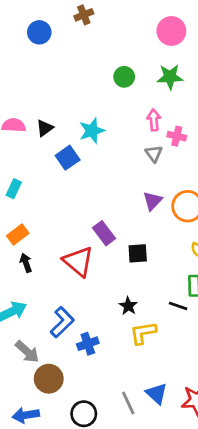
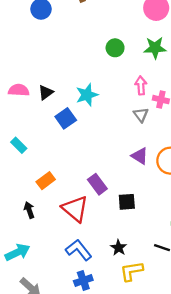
cyan rectangle: (14, 189) -> (19, 145), turned -70
purple triangle: (152, 201) -> (140, 156), turned -42
orange rectangle: (18, 234) -> (46, 181), moved
blue L-shape: (62, 322) -> (79, 250), moved, turned -84

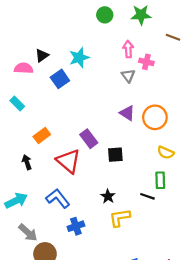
pink semicircle: (19, 90) -> (24, 68), moved
blue L-shape: (79, 250) -> (58, 198), moved

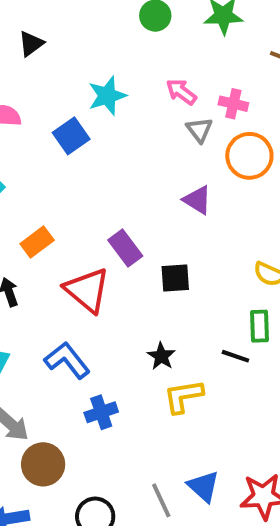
pink arrow: (128, 49) -> (181, 92), moved, turned -49
black triangle: (42, 55) -> (31, 44), moved
orange circle: (155, 117) -> (249, 156), moved

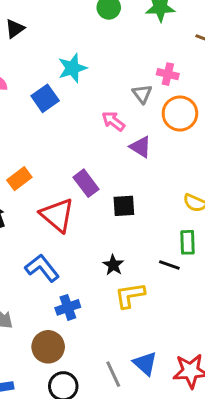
pink arrow: (181, 92) -> (113, 121), moved
brown circle: (43, 464) -> (48, 347), moved

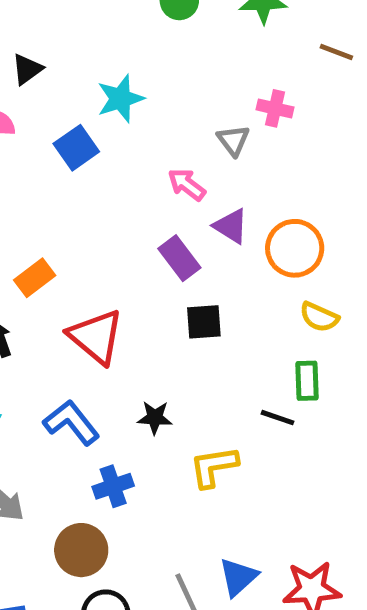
black triangle: (15, 29) -> (27, 69), moved
orange circle: (180, 114) -> (295, 248), moved
purple rectangle: (86, 183) -> (179, 258), moved
black star: (113, 265) -> (155, 418), moved, turned -30
blue triangle: (145, 363) -> (238, 577), turned 36

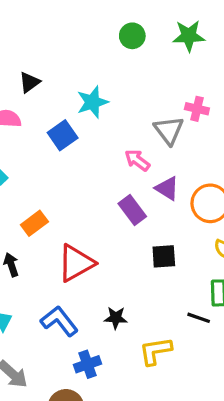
gray triangle: (233, 140) -> (169, 130), size x1.4
black square: (204, 322) -> (164, 256), moved
red triangle: (96, 337) -> (76, 263), turned 51

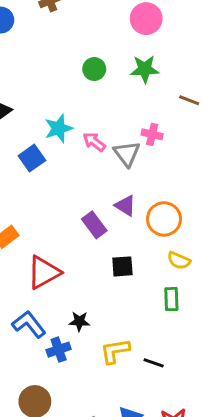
pink arrow: (137, 160) -> (94, 142), moved
black line: (199, 318) -> (154, 363), moved
blue cross: (87, 364) -> (59, 350), moved

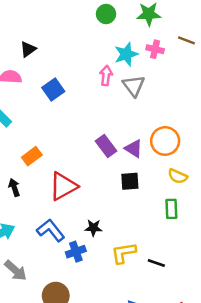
cyan star: (59, 128) -> (126, 54), moved
pink cross: (152, 134) -> (155, 49), moved
pink arrow: (94, 142) -> (106, 76), turned 60
purple triangle: (125, 206) -> (134, 149), moved

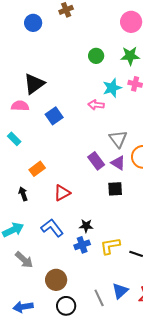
black triangle: (28, 49) -> (34, 84), size x1.6
pink arrow: (106, 76) -> (96, 105), turned -91
gray triangle: (134, 86) -> (118, 139), moved
red triangle: (63, 186) -> (62, 193), size x0.7
blue cross: (76, 252) -> (82, 245), moved

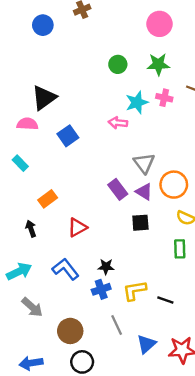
gray line: (99, 298) -> (117, 325), moved

